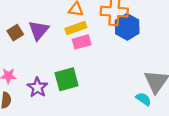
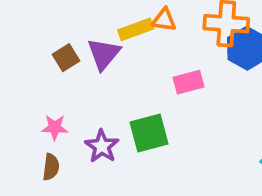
yellow rectangle: (76, 28) -> (136, 29), moved
pink rectangle: (82, 42) -> (189, 82), moved

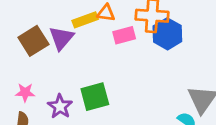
brown square: (66, 58) -> (33, 41), size x1.5
pink rectangle: (189, 82) -> (124, 35), moved

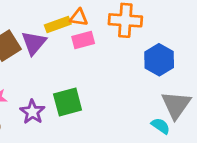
blue hexagon: (167, 34) -> (159, 60), moved
pink rectangle: (124, 35) -> (83, 40), moved

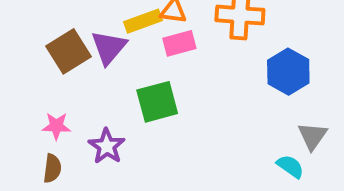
green square: (68, 102) -> (157, 102), moved
gray triangle: (176, 105) -> (313, 136), size x0.7

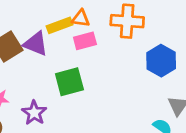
purple triangle: (109, 47) -> (36, 44), turned -48

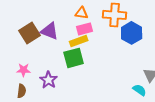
yellow rectangle: (60, 25) -> (79, 41), moved
blue hexagon: (161, 61) -> (132, 33), moved

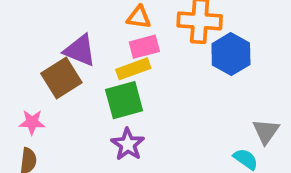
brown square: (30, 33) -> (61, 78), moved
purple star: (49, 80) -> (128, 144), moved

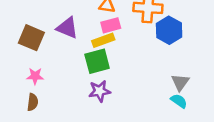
brown square: (61, 78) -> (31, 38), moved, turned -35
gray triangle: (266, 131) -> (180, 82), moved
purple star: (128, 144) -> (100, 91), turned 30

